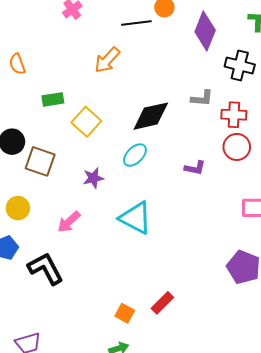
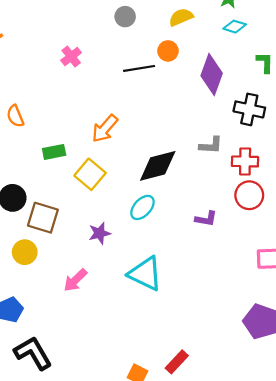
orange arrow: (107, 60) -> (105, 129), moved
yellow circle: (18, 208) -> (25, 252), moved
black L-shape: (46, 269) -> (33, 353), moved

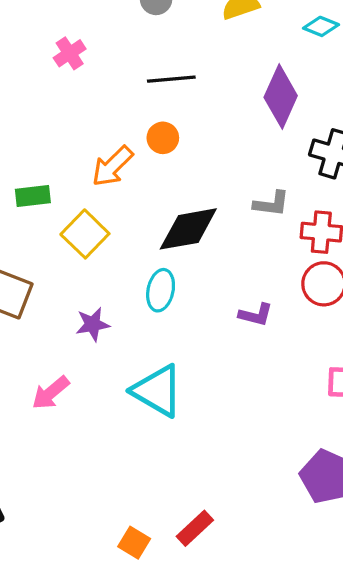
orange circle: (168, 51) -> (163, 138), moved
cyan ellipse: (142, 207) -> (161, 290), turned -35

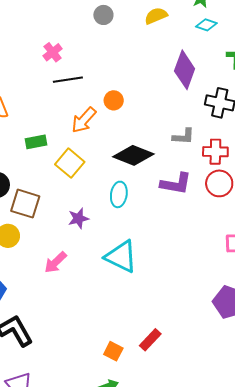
black line: (171, 79) -> (68, 80), moved
black diamond: (188, 229) -> (133, 155), turned 36
purple L-shape: (256, 315) -> (176, 184), moved, size x1.5

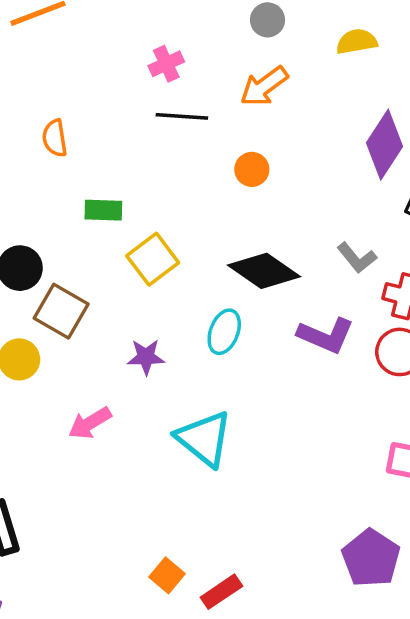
orange arrow: (84, 120) -> (264, 86), moved
gray L-shape: (183, 136) -> (357, 258), turned 35
orange square: (113, 351) -> (167, 575), moved

